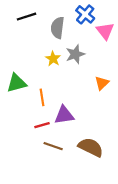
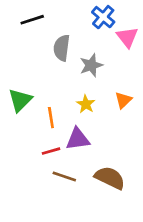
gray semicircle: (57, 28) -> (62, 48), moved
yellow star: (53, 59) -> (86, 104), moved
green triangle: (17, 83) -> (20, 100), turned -30

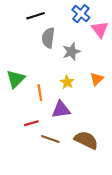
black line: (32, 20) -> (36, 16), moved
red line: (51, 151) -> (31, 123), moved

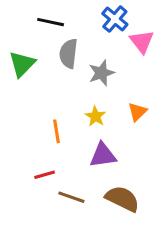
black line: (36, 16) -> (51, 22), turned 30
green triangle: (16, 79) -> (22, 64), moved
purple triangle: (61, 110) -> (103, 155), moved

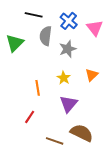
blue cross: (115, 19) -> (69, 21), moved
purple triangle: (103, 155) -> (69, 104), turned -42
red line: (45, 175) -> (30, 117), turned -40
brown line: (71, 197) -> (55, 141), moved

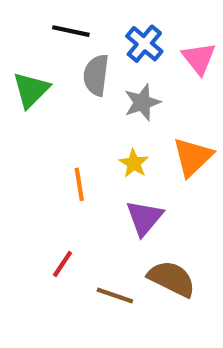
orange triangle: (92, 75) -> (193, 157), size x1.5
red line: (30, 117) -> (62, 264), moved

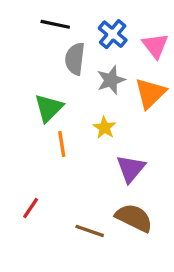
green triangle: (31, 90) -> (49, 108), moved
orange triangle: (193, 157) -> (150, 93), moved
purple triangle: (144, 218) -> (131, 169), moved
red line: (62, 264) -> (31, 208), moved

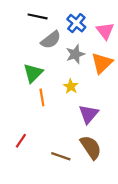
gray semicircle: (75, 59) -> (51, 40), turned -135
brown semicircle: (134, 218) -> (91, 147), turned 30

